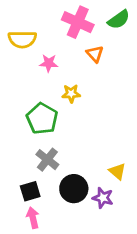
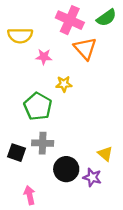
orange triangle: (95, 54) -> (85, 48), size x1.5
gray cross: (47, 160) -> (43, 143), turned -36
black square: (30, 191) -> (17, 153), moved, turned 36

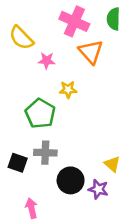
green semicircle: (106, 18) -> (113, 19), turned 126
yellow semicircle: (20, 35) -> (21, 38), turned 45

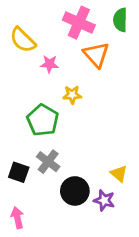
gray cross: (45, 153) -> (48, 162), turned 35
pink arrow: (31, 208) -> (17, 218), moved

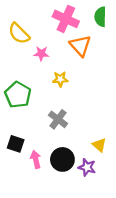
green pentagon: (43, 120) -> (18, 95), moved
gray cross: (48, 162) -> (58, 119), moved
pink arrow: (17, 218) -> (36, 159), moved

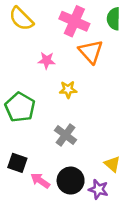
yellow semicircle: (19, 33) -> (21, 19), moved
pink arrow: (36, 159) -> (40, 181), turned -42

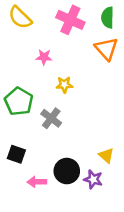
orange triangle: (91, 52) -> (106, 49), moved
gray cross: (66, 135) -> (51, 118), moved
pink arrow: (40, 181) -> (37, 182), moved, turned -36

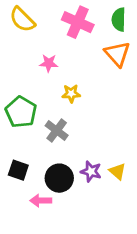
black circle: (67, 171) -> (59, 178), moved
purple star: (93, 179) -> (91, 171), moved

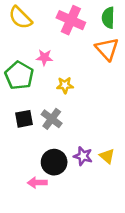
green pentagon: (21, 112) -> (19, 75), moved
black square: (18, 170) -> (24, 119), moved, turned -30

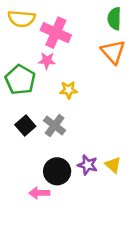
yellow semicircle: (20, 18) -> (21, 19), turned -40
pink cross: (71, 20) -> (56, 33), moved
black square: (24, 119) -> (25, 125), turned -30

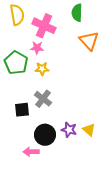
yellow semicircle: (21, 19) -> (17, 15), turned -105
green semicircle: (114, 19) -> (77, 13), moved
yellow star: (69, 90) -> (42, 69), moved
black square: (25, 125) -> (22, 110), moved, turned 35

